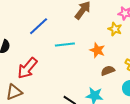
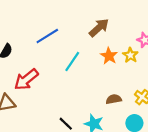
cyan line: (65, 44) -> (72, 62), turned -60
orange star: (97, 50) -> (109, 56), moved

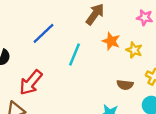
yellow star: (130, 55) -> (134, 50), moved
brown semicircle: (114, 99) -> (125, 85), turned -152

